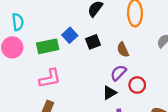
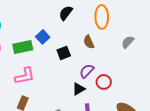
black square: (93, 42) -> (64, 53), moved
brown semicircle: (123, 50) -> (89, 42), moved

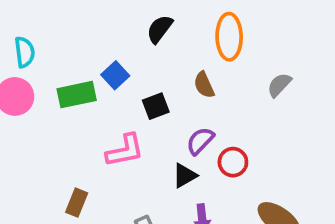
pink L-shape: (25, 76) -> (125, 151), moved

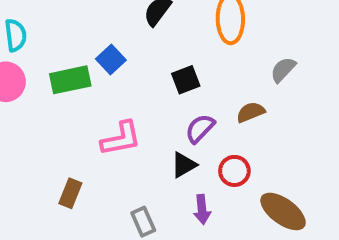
brown semicircle: (204, 85) -> (251, 112), moved, turned 92
black square: (156, 106) -> (186, 80), moved
red circle: (233, 162) -> (234, 171), moved

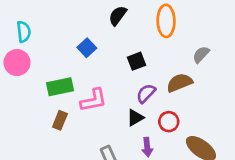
green rectangle: (70, 80) -> (60, 87), moved
brown semicircle: (251, 112) -> (179, 83), size x1.4
brown rectangle: (70, 193) -> (60, 120), moved

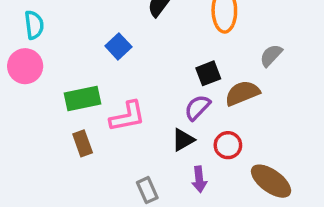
black square: (137, 61) -> (208, 73), moved
brown rectangle: (60, 120) -> (83, 143), turned -42

